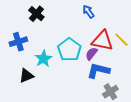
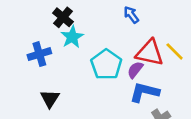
cyan star: (43, 59) -> (72, 37), moved
black triangle: (26, 76) -> (50, 99), turned -35

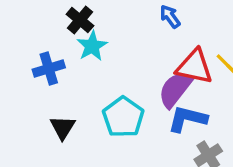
cyan pentagon: (106, 65) -> (123, 117), moved
purple semicircle: (135, 70) -> (175, 89), size x1.6

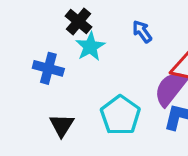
blue arrow: (170, 17) -> (142, 32), moved
blue cross: (49, 69) -> (48, 68), turned 32

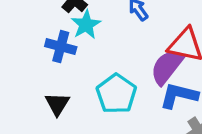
blue cross: (48, 68) -> (61, 47), moved

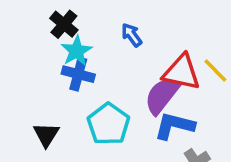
blue cross: (61, 47) -> (78, 74), moved

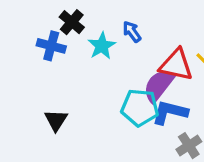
cyan star: (76, 51) -> (102, 46), moved
blue cross: (78, 74) -> (51, 46), moved
cyan pentagon: (108, 124) -> (140, 108), moved, turned -30

